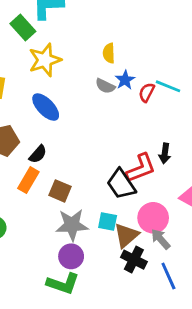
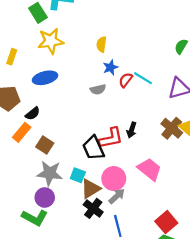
gray semicircle: (105, 86) -> (98, 89), moved, turned -49
blue ellipse: (46, 107) -> (45, 78), turned -70
gray arrow: (161, 239) -> (117, 196), turned 78

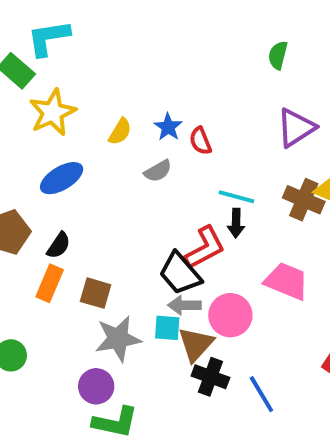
yellow semicircle: (101, 44) -> (120, 132), moved, turned -140
cyan line: (143, 78) -> (236, 197), moved
red semicircle: (126, 80) -> (200, 141), turned -42
gray arrow: (117, 196) -> (184, 305), moved, turned -120
purple circle: (45, 198) -> (96, 386), moved

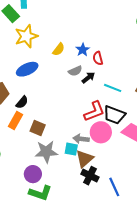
black arrow: (236, 223) -> (88, 78), moved, turned -136
black trapezoid: (180, 273) -> (114, 115), moved, turned -35
pink circle: (230, 315) -> (101, 132), moved

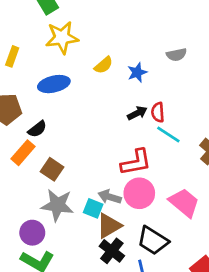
red semicircle: (98, 58) -> (158, 112), moved
gray semicircle: (75, 71) -> (177, 55), moved
black trapezoid: (114, 115) -> (153, 241), moved

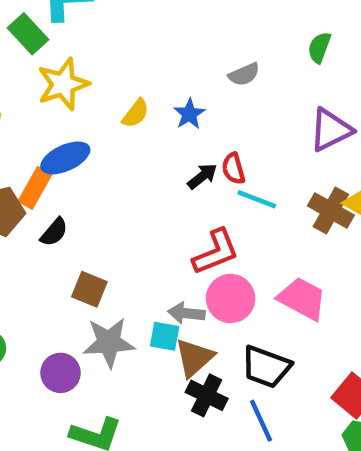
orange rectangle: (23, 153) -> (35, 188), moved
purple circle: (32, 233) -> (60, 373), moved

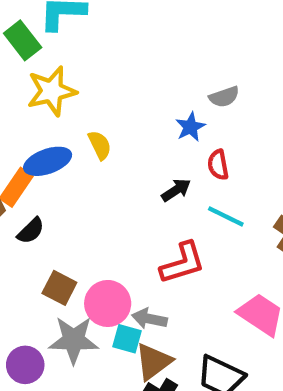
yellow semicircle: (136, 113) -> (100, 145), moved, turned -68
blue star: (189, 114) -> (190, 127), moved
red semicircle: (233, 169) -> (218, 165), moved
pink circle: (231, 298) -> (108, 303), moved

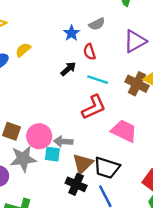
gray semicircle: (224, 97) -> (97, 24), moved
yellow semicircle: (100, 145) -> (23, 50), turned -98
red L-shape: (183, 263) -> (94, 107), moved
brown triangle: (153, 362) -> (83, 164), moved

